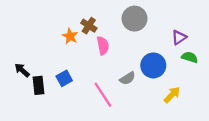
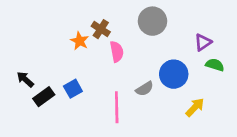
black rectangle: (38, 85) -> (44, 97), turned 60
pink line: (103, 95) -> (117, 107), turned 32

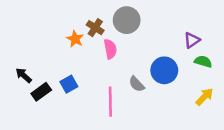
gray circle: (152, 21) -> (127, 20), moved
gray semicircle: (145, 89) -> (137, 84), turned 78
yellow arrow: (195, 107) -> (204, 97), moved

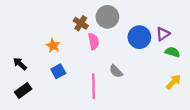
orange star: (75, 39) -> (53, 46), moved
blue circle: (164, 70) -> (139, 37), moved
black rectangle: (41, 92) -> (23, 90), moved

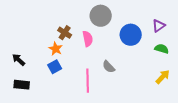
brown cross: (81, 23) -> (65, 33), moved
purple triangle: (163, 34) -> (159, 26), moved
orange star: (53, 46) -> (56, 49), moved
black rectangle: (23, 90) -> (22, 85), turned 42

